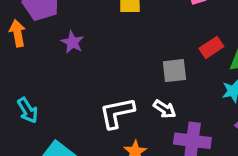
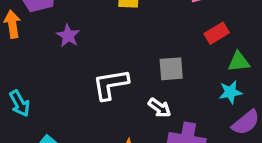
red rectangle: (211, 47) -> (217, 33), moved
white L-shape: (117, 113) -> (111, 84), moved

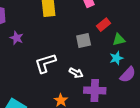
gray square: (171, 69) -> (84, 41), moved

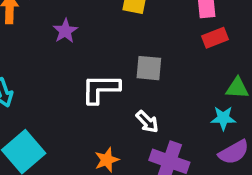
red rectangle: (104, 25) -> (215, 38), moved
gray square: (84, 41) -> (149, 68), moved

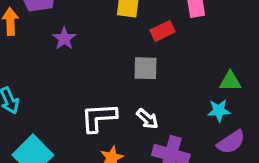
red rectangle: (215, 38) -> (163, 31), moved
white L-shape: (101, 89) -> (99, 118), moved

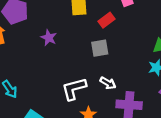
purple star: (64, 38) -> (49, 38), moved

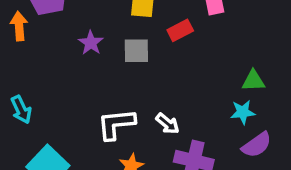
gray square: (100, 48) -> (136, 51), moved

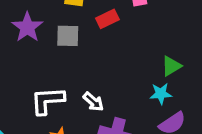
purple star: (91, 43) -> (27, 27), size x1.4
green triangle: (253, 81) -> (171, 66), turned -30

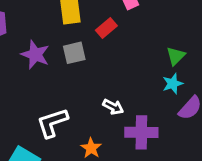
white L-shape: (47, 101) -> (52, 123), moved

